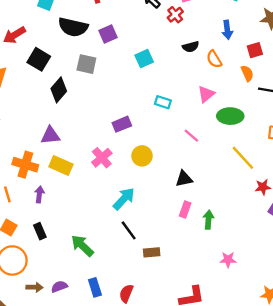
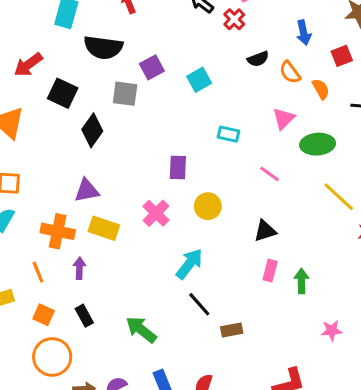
purple square: (108, 34) -> (152, 67), moved
orange semicircle: (247, 73) -> (321, 89), moved
purple rectangle: (122, 124) -> (178, 167), turned -60

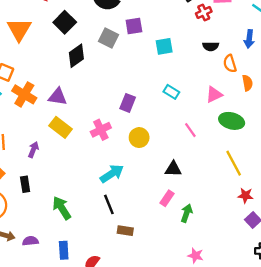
orange cross: (58, 231) -> (24, 94), moved

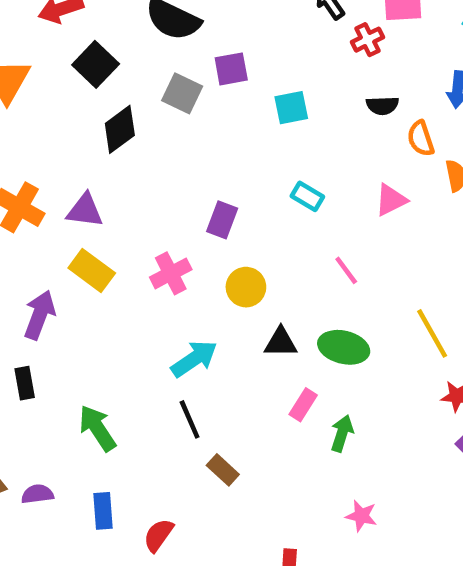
green ellipse: (232, 121) -> (344, 347), moved
purple arrow: (33, 150) -> (40, 315), size x1.5
black triangle: (173, 169) -> (281, 342), moved
brown rectangle: (125, 231) -> (223, 470), turned 35

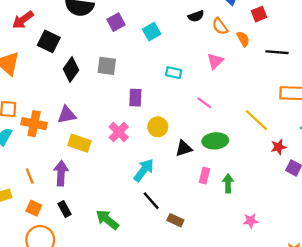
gray square: (182, 93) -> (107, 66), moved

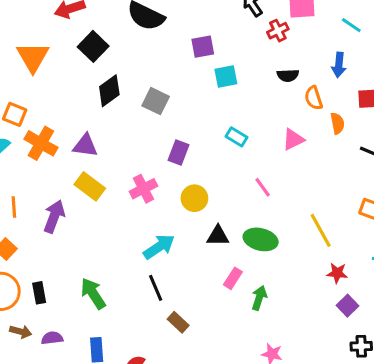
purple square: (116, 22) -> (203, 47), moved
black rectangle: (64, 209) -> (39, 293), moved

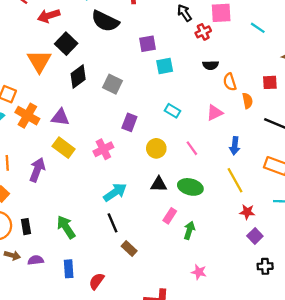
orange triangle: (33, 57) -> (39, 61), moved
blue arrow: (339, 65) -> (235, 146), moved
yellow circle: (194, 198) -> (156, 148), moved

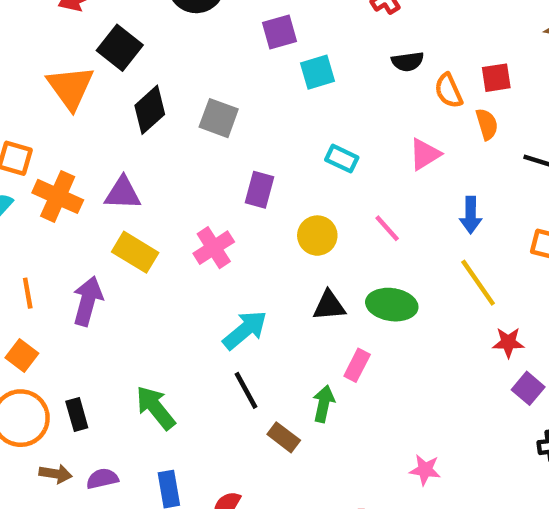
red square: (270, 82) -> (496, 78), moved
green arrow: (189, 230) -> (324, 404), moved

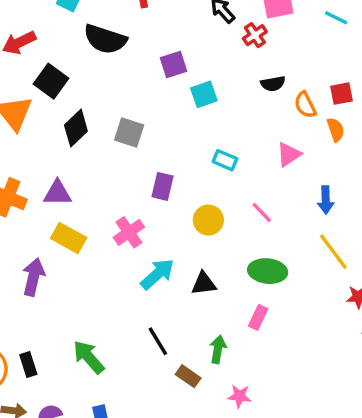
black triangle: (329, 306) -> (204, 284), moved
cyan arrow: (245, 330) -> (157, 274), moved
pink rectangle: (357, 365) -> (258, 317), moved
pink star: (425, 470) -> (239, 396), moved

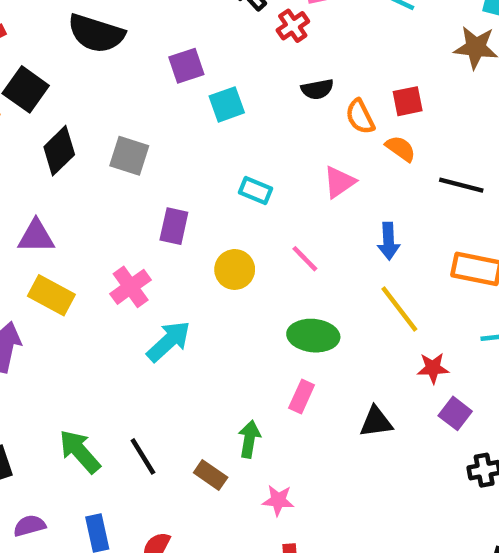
orange semicircle: (336, 130) -> (400, 149), turned -35
black triangle: (204, 284) -> (376, 422), moved
black line: (158, 341) -> (143, 456), moved

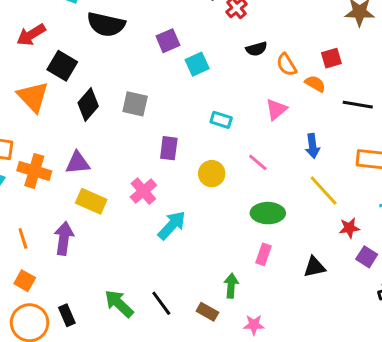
red square: (408, 101) -> (331, 58), moved

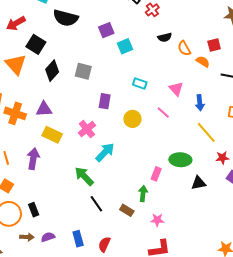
pink triangle: (276, 109) -> (176, 89), moved, turned -35
green ellipse: (268, 213) -> (180, 160), moved
pink rectangle: (263, 254) -> (156, 174), moved
green arrow: (119, 304) -> (84, 176), moved

